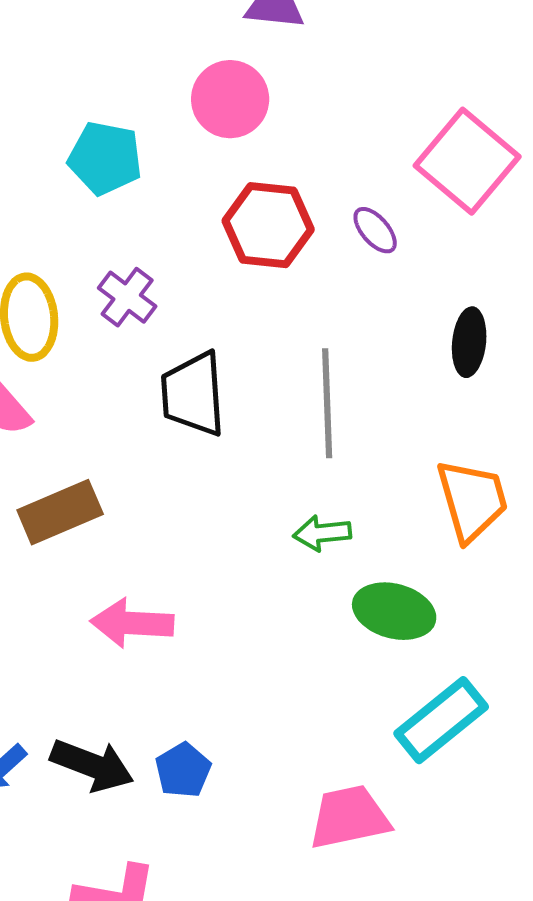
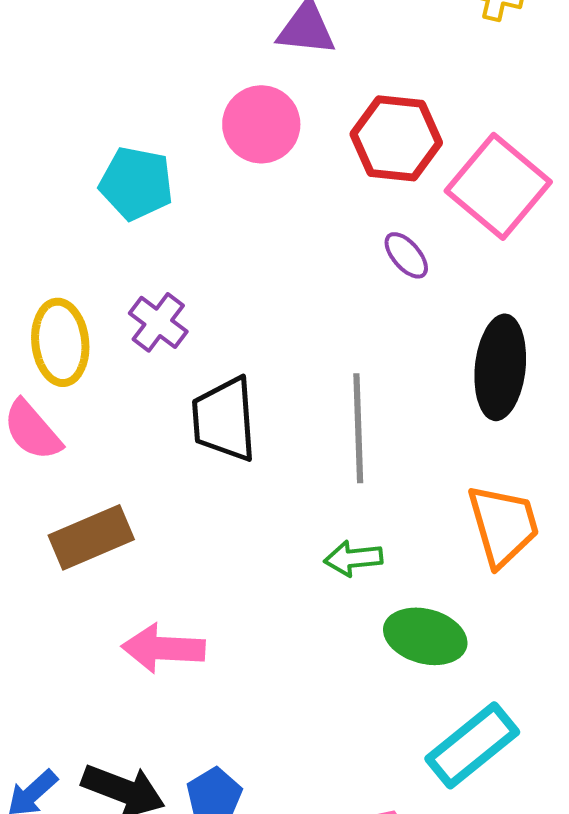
red hexagon: (268, 225) -> (396, 138), moved
black ellipse: (469, 342) -> (500, 367), size x1.5

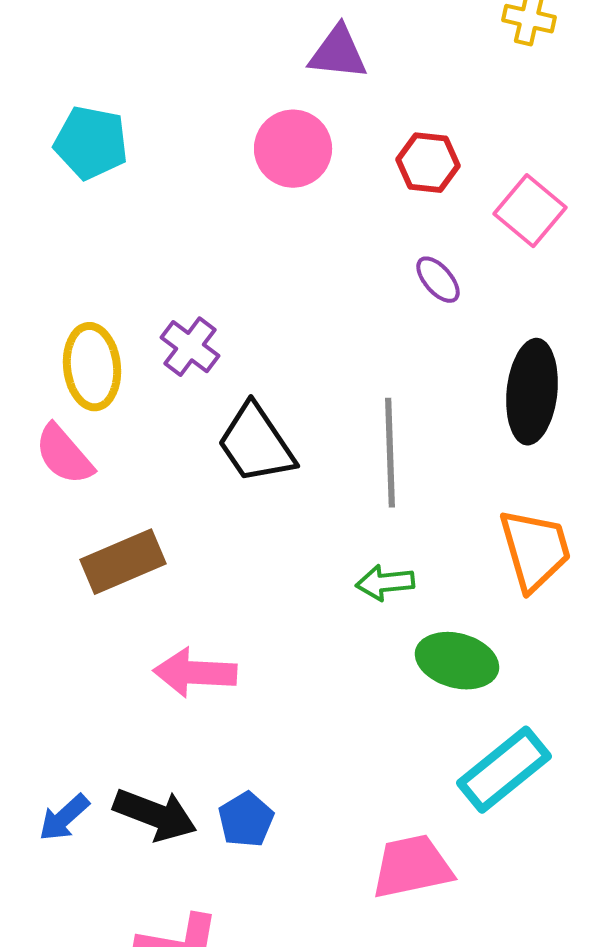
red hexagon: (396, 138) -> (428, 163), size x0.7
cyan pentagon: (136, 183) -> (91, 143), moved
pink square: (498, 186) -> (530, 211), size x0.7
black trapezoid: (224, 419) -> (256, 444), turned -30

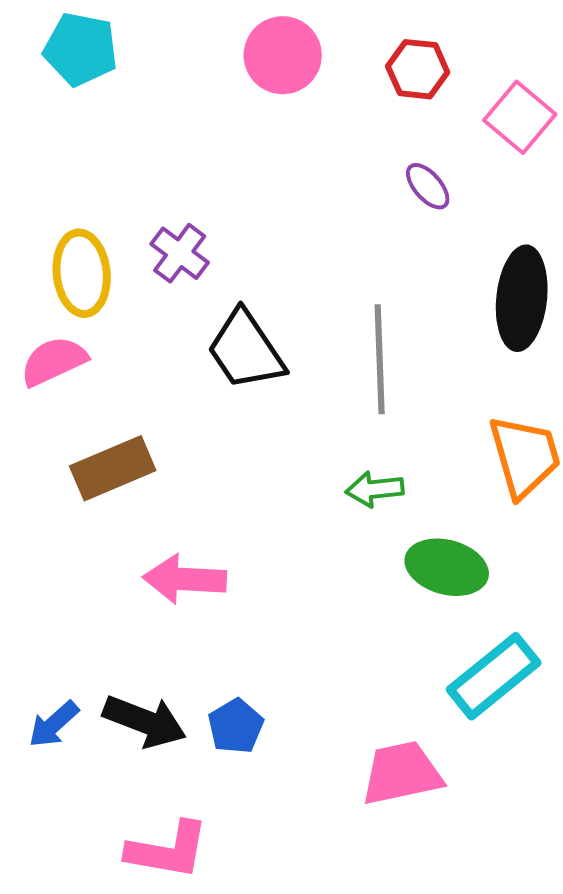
pink semicircle: (64, 455) -> (54, 361), turned 106

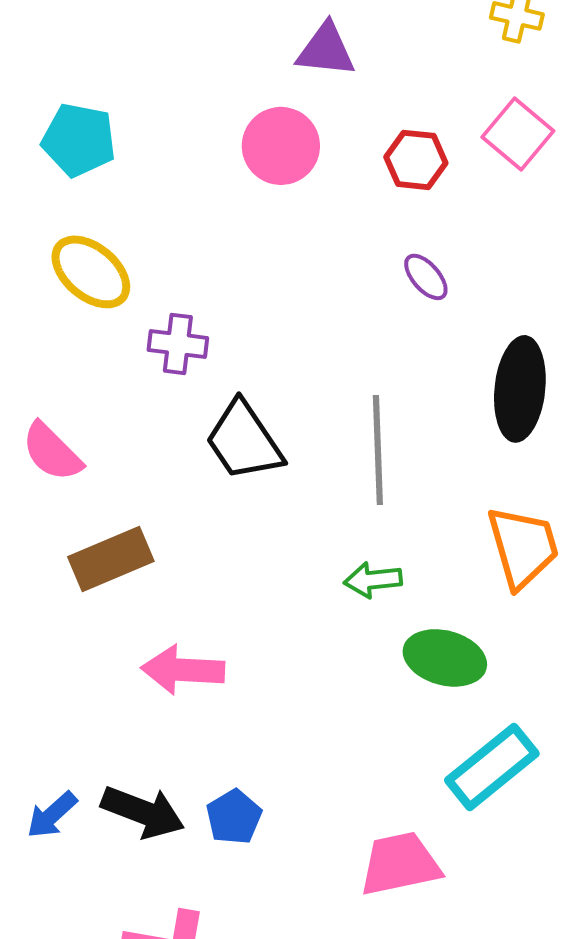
pink square: (520, 117) -> (518, 134), moved
purple cross: (180, 253) -> (178, 344), turned -30
yellow ellipse: (82, 273) -> (91, 272), moved, turned -44
pink semicircle: (54, 361) -> (52, 452), turned -110

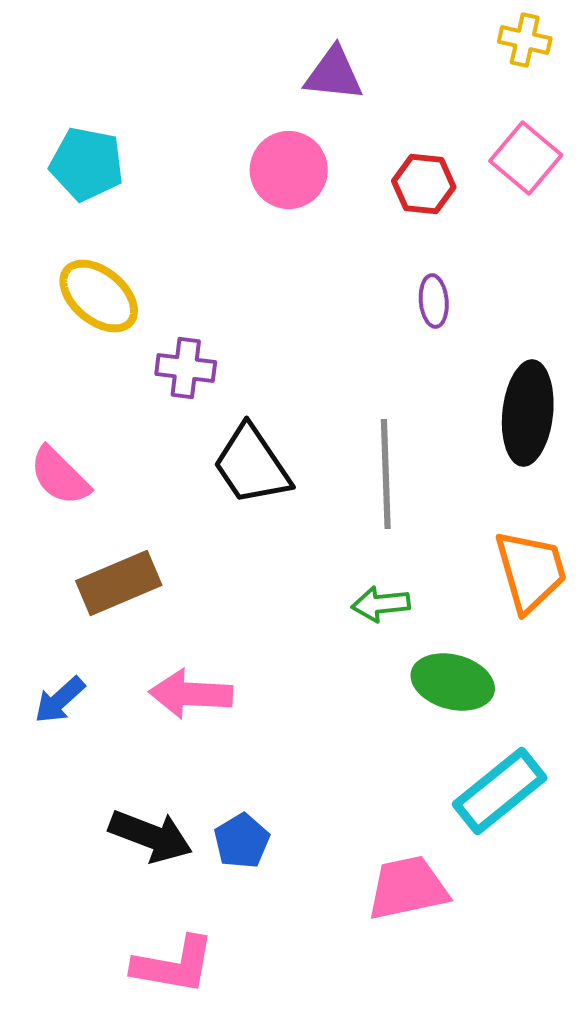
purple ellipse: (426, 277) -> (434, 301), turned 36
blue arrow: (52, 815) -> (60, 700), moved

